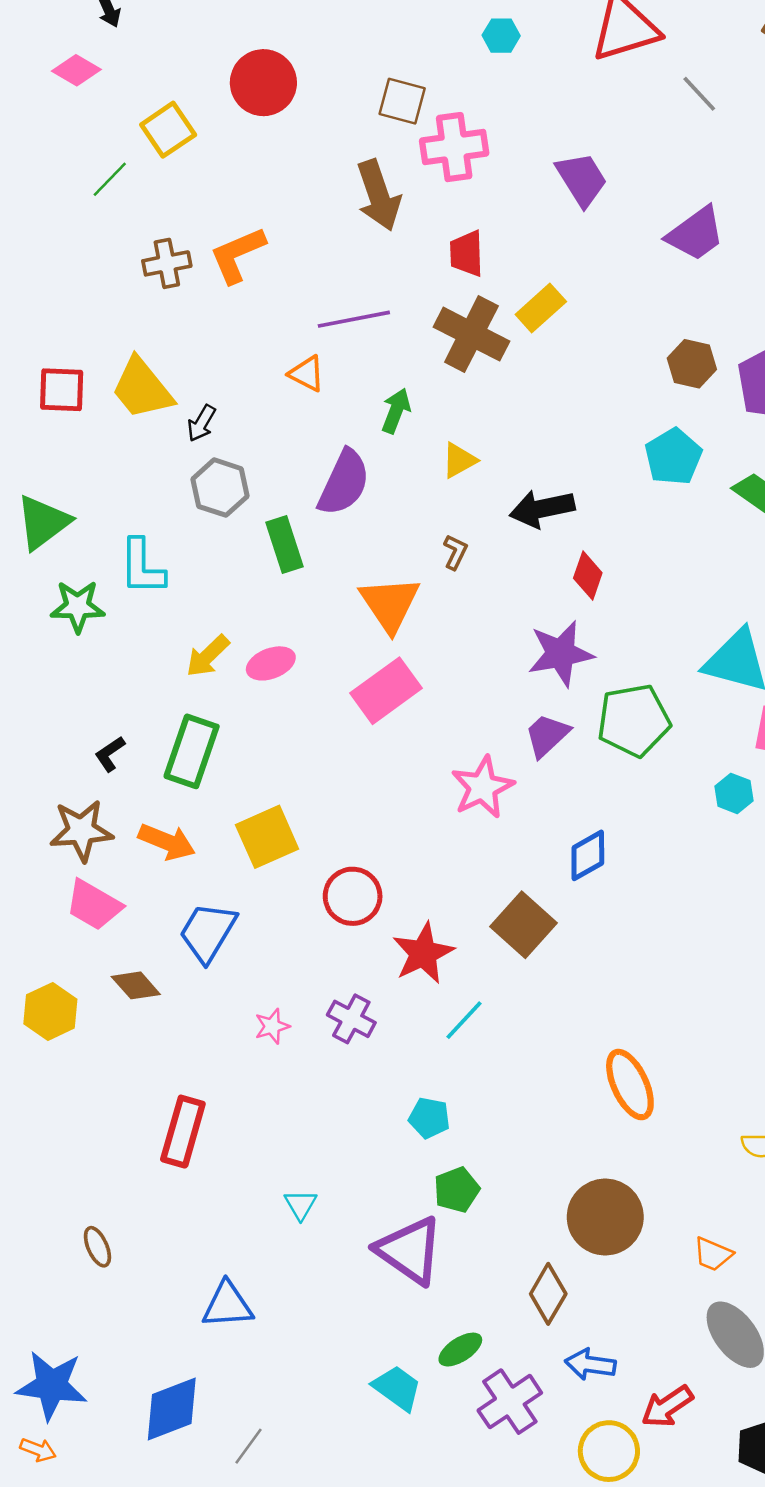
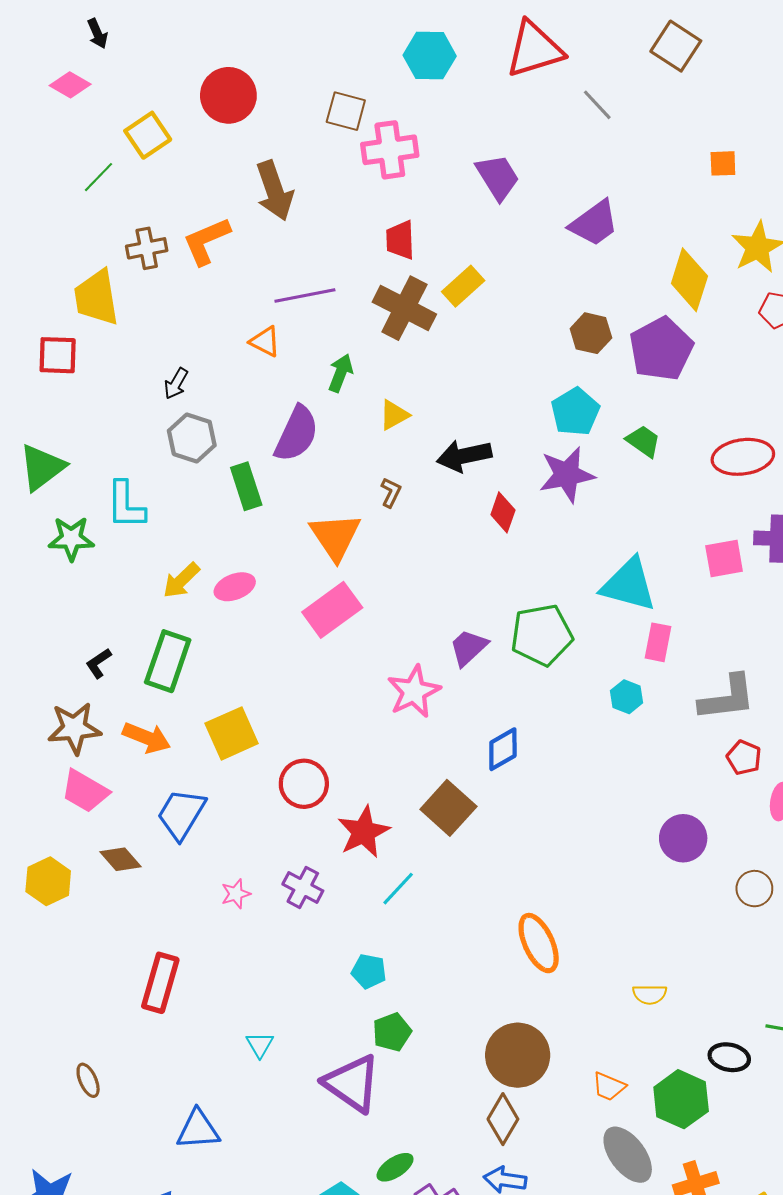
cyan hexagon: (501, 36) -> (430, 56), size x1.6
brown arrow: (379, 195) -> (275, 191), moved
yellow trapezoid: (142, 389) -> (96, 298), moved, turned 30
purple star: (561, 654) -> (567, 475), moved
brown diamond: (548, 1294) -> (503, 1119), moved

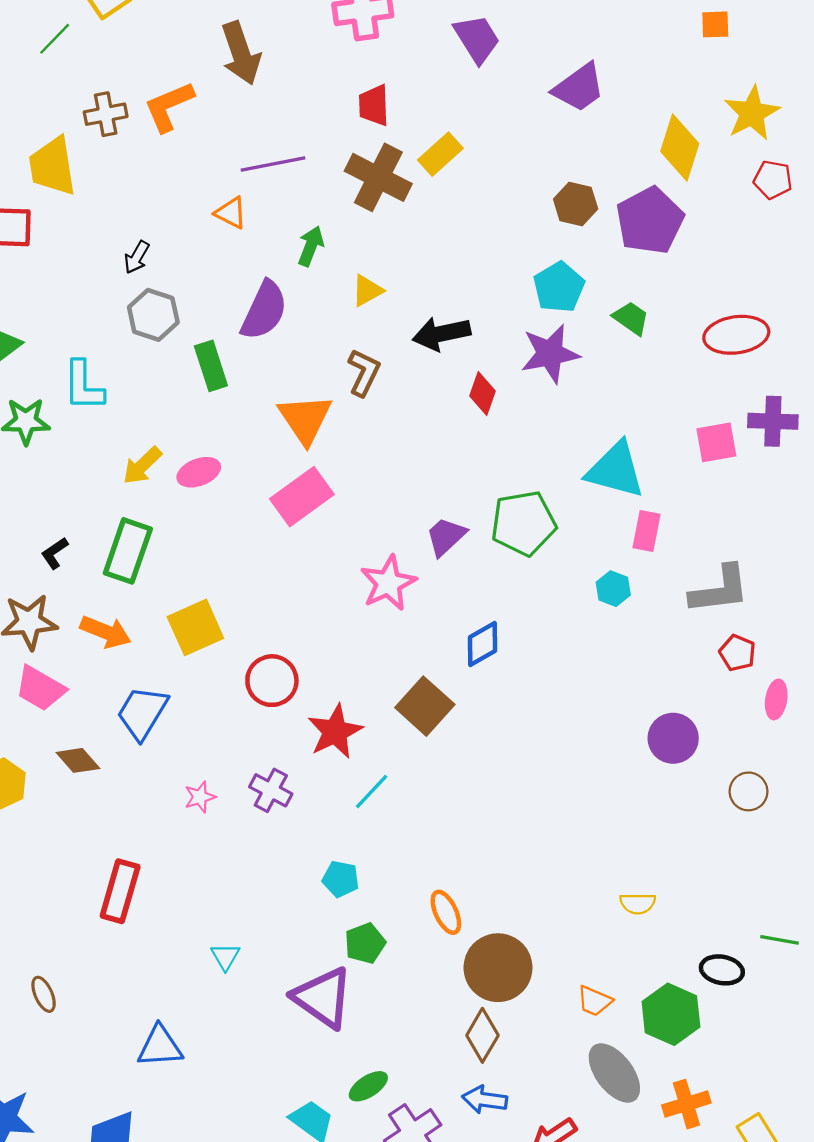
brown L-shape: (391, 492) -> (364, 372), size x1.5
orange ellipse: (539, 943) -> (446, 912), moved, size x0.7

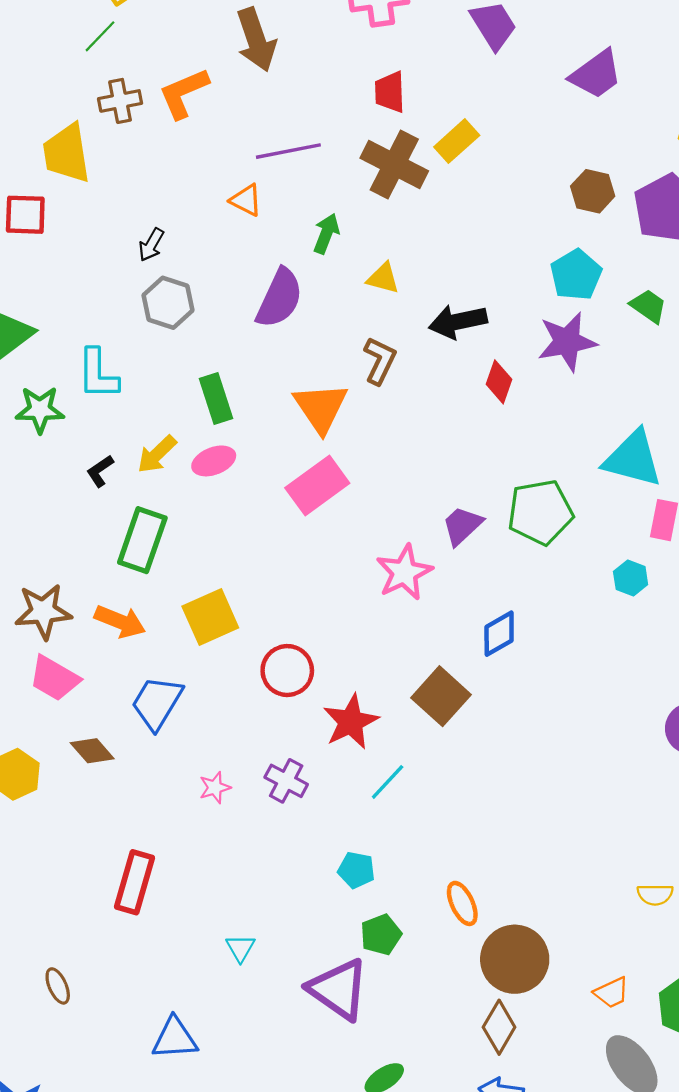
green line: (55, 39) -> (100, 36), moved
yellow triangle: (367, 290) -> (383, 278), turned 44
green rectangle: (211, 366) -> (216, 399), moved
black L-shape: (55, 553) -> (100, 471), moved
orange trapezoid: (594, 1001) -> (612, 993), turned -48

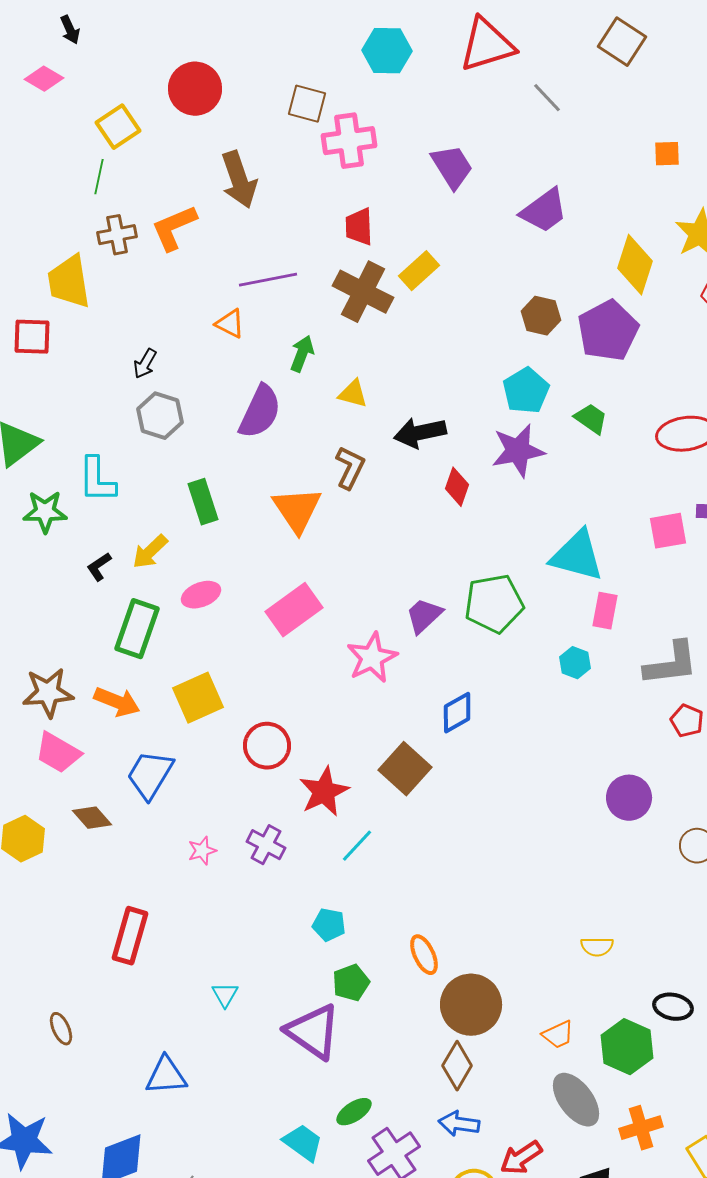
green line: (100, 36) -> (99, 177), turned -32
pink ellipse: (214, 461) -> (201, 595), moved
pink rectangle: (317, 485) -> (294, 610), moved

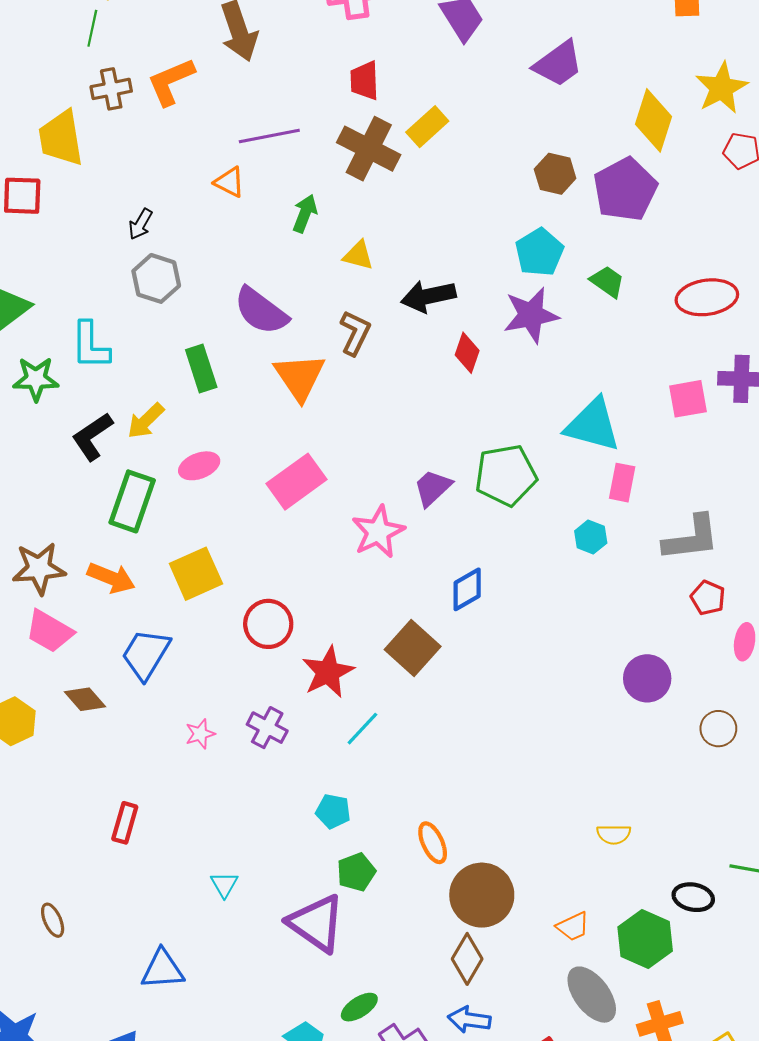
purple semicircle: (260, 412) -> (261, 311), moved, turned 102
black L-shape: (99, 567) -> (92, 437), size x1.6
red rectangle: (130, 936) -> (125, 823), size x0.7

